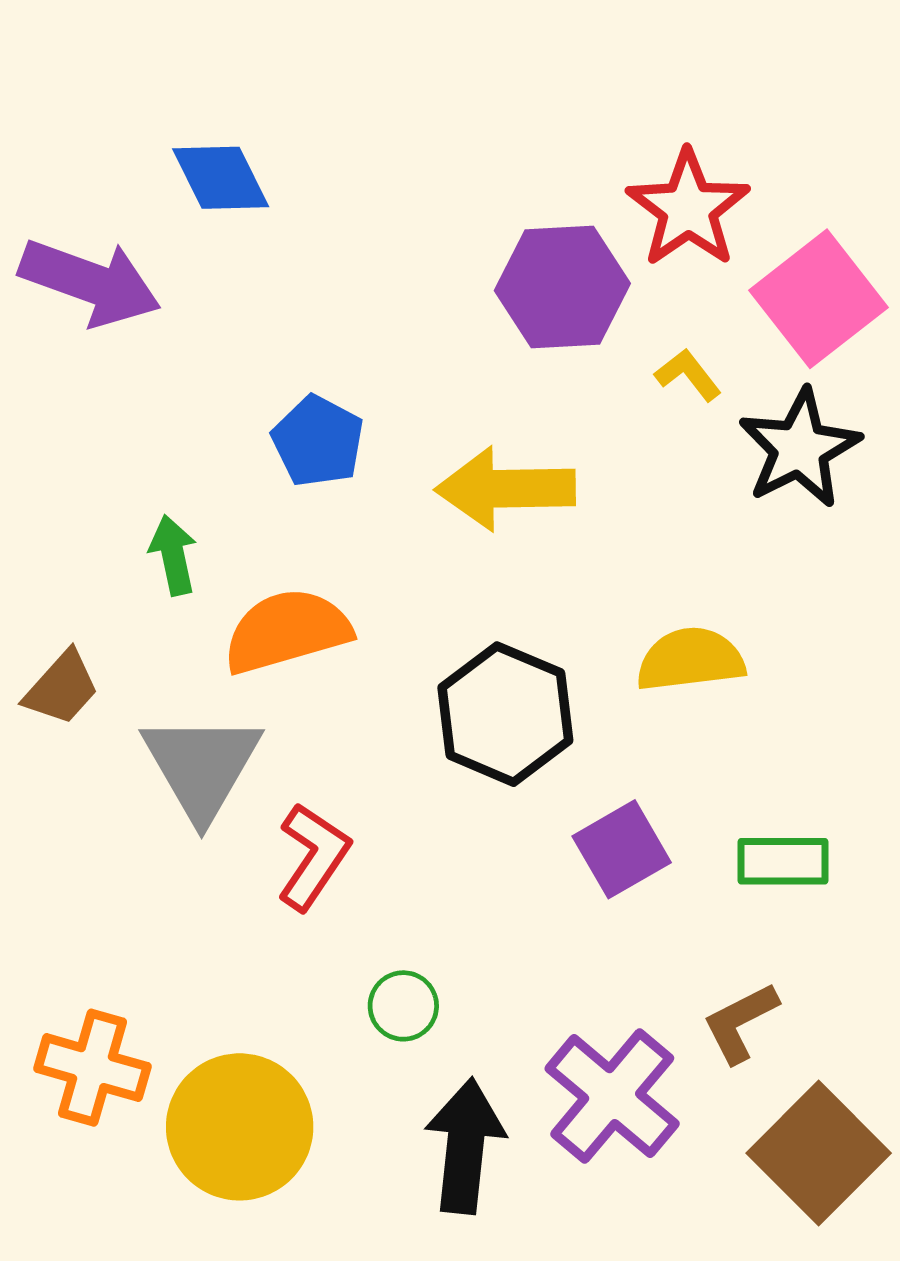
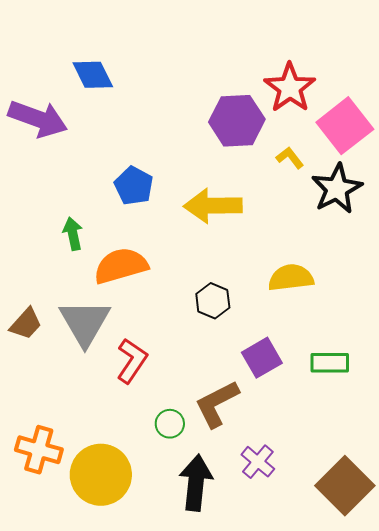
brown trapezoid: (62, 688) -> (26, 324), moved
black hexagon: (505, 714) -> (213, 301), size x0.6
brown L-shape: (740, 1023) -> (217, 404), moved, size x1.4
purple cross: (612, 1096) -> (258, 462), size x0.6

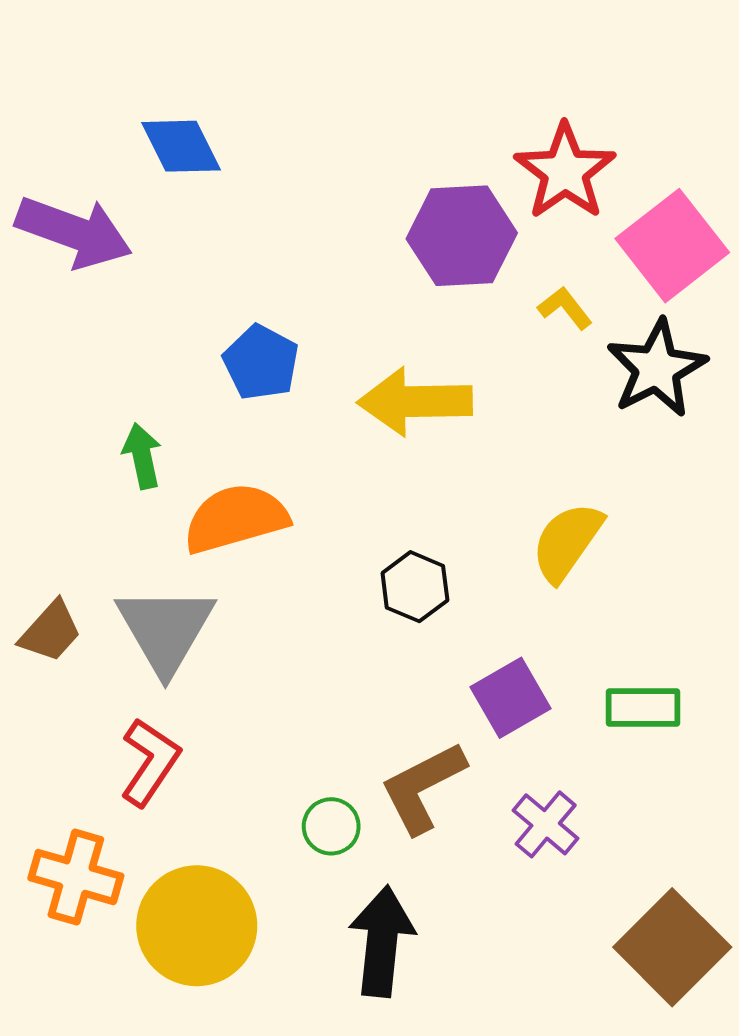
yellow semicircle: (291, 278) -> (567, 542), turned -48
red L-shape: (132, 361) -> (150, 762), moved
purple cross: (258, 462) -> (546, 824), moved

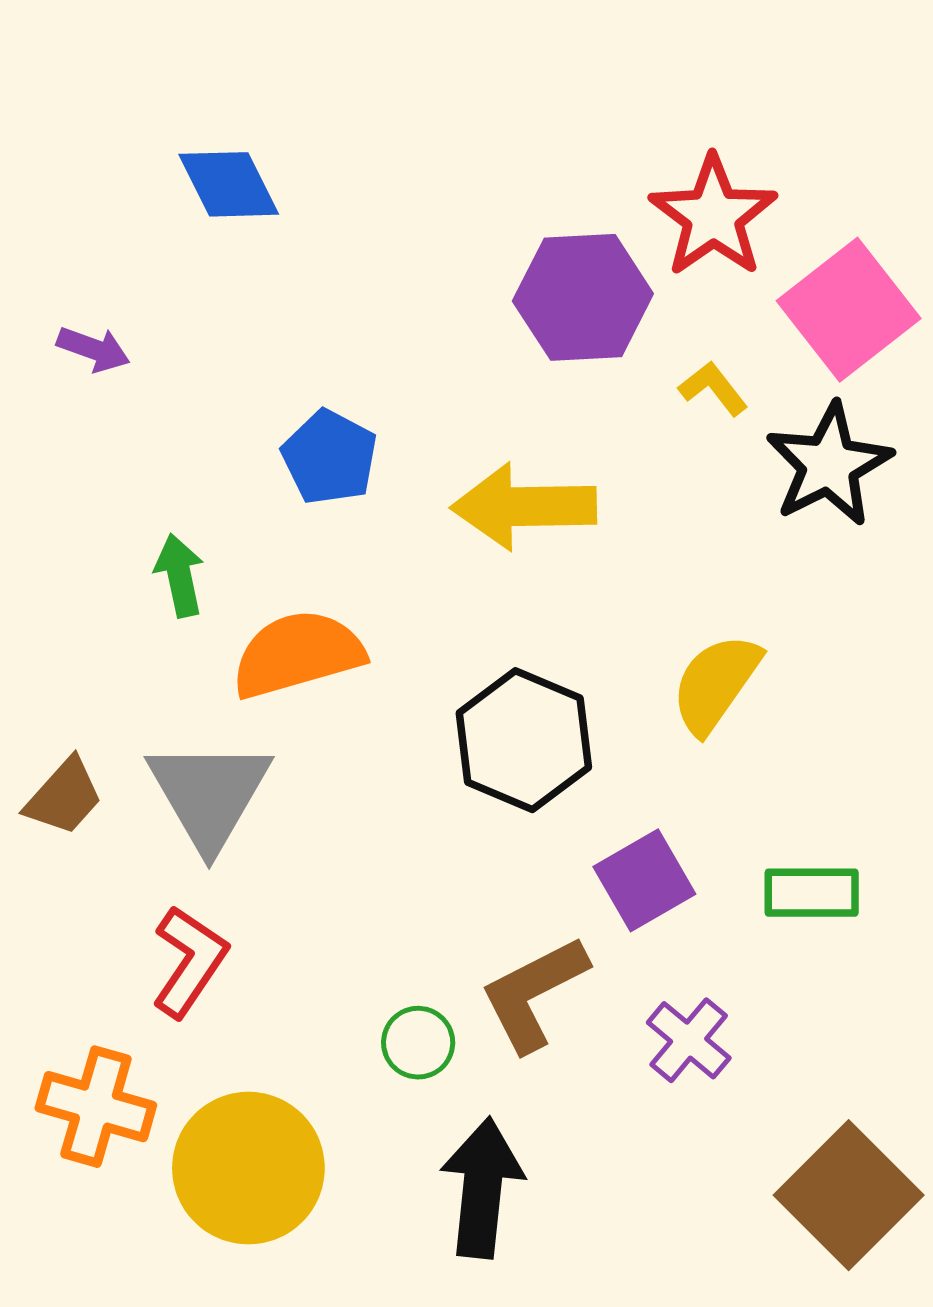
purple arrow: (74, 232) -> (93, 349), moved, size x0.5
black hexagon: (415, 587) -> (524, 740), size x1.6

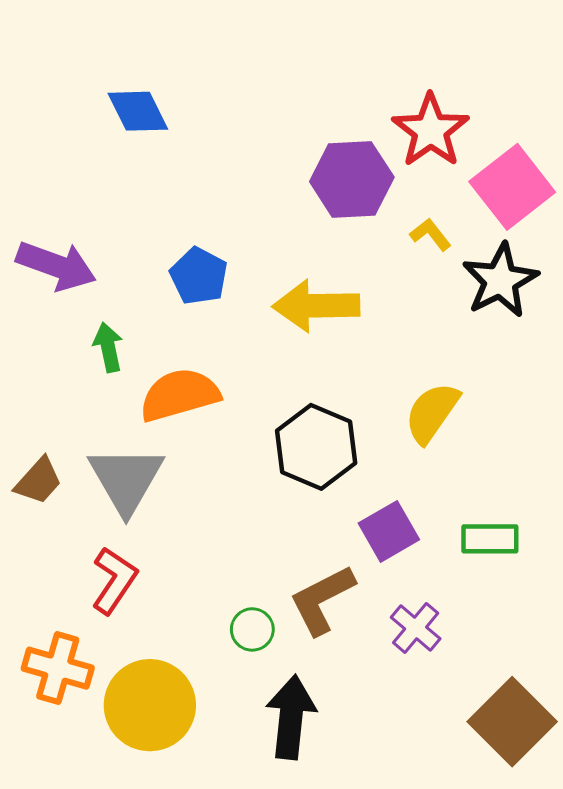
purple arrow: (93, 349) -> (56, 266), moved, size x1.8

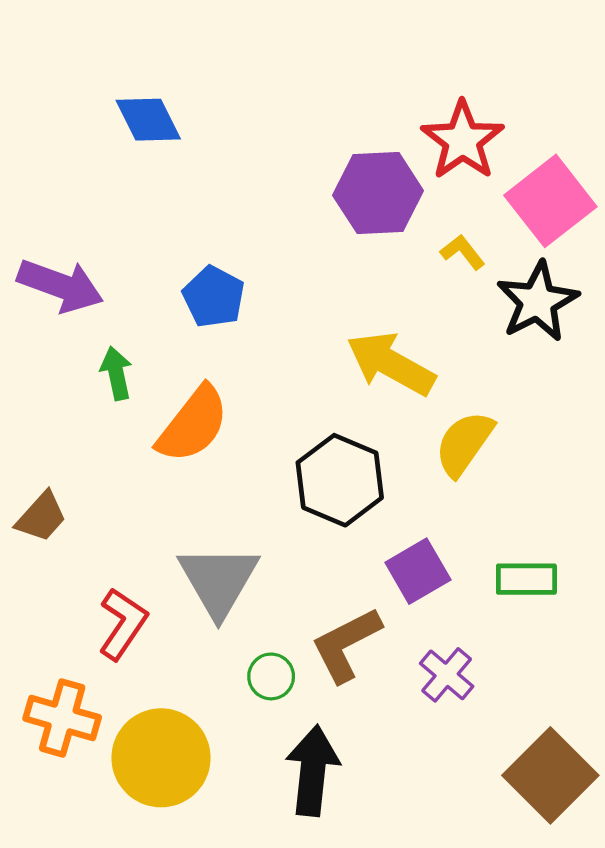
yellow arrow: (316, 306) -> (391, 364), moved, turned 30
orange semicircle: (180, 395) -> (193, 424), turned 144
gray triangle: (126, 479) -> (218, 581), moved

